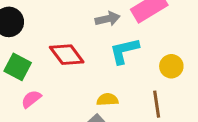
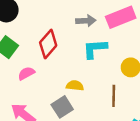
red diamond: (67, 55) -> (48, 44), turned 68
pink semicircle: (31, 99) -> (26, 73), moved

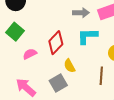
red diamond: (48, 44) -> (56, 43), moved
yellow semicircle: (75, 86) -> (70, 66), turned -128

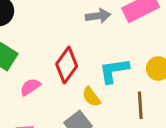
cyan L-shape: (87, 36) -> (114, 71), moved

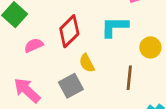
cyan L-shape: (114, 71) -> (115, 27), moved

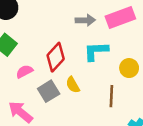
gray square: (71, 86) -> (49, 91), moved

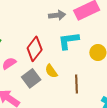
brown line: (111, 96) -> (77, 84), moved

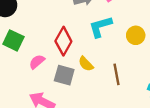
gray square: (31, 78) -> (64, 75), turned -30

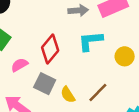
yellow semicircle: (86, 64) -> (68, 95), moved
brown line: (116, 74) -> (98, 92), turned 45

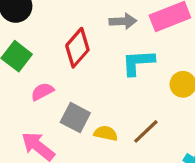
red diamond: (50, 49) -> (77, 48), moved
yellow semicircle: (68, 95) -> (106, 133), turned 133

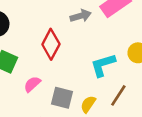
cyan L-shape: (138, 62) -> (103, 65), moved
yellow semicircle: (106, 133) -> (88, 104), turned -54

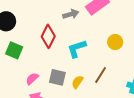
cyan L-shape: (103, 65) -> (77, 49), moved
pink semicircle: (32, 84) -> (32, 79), moved

